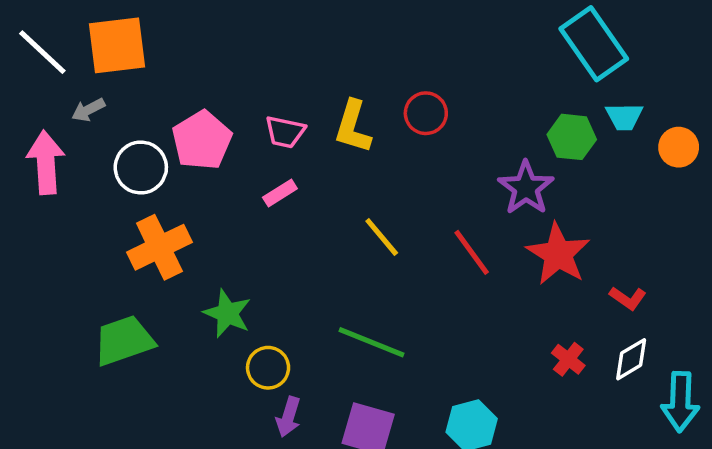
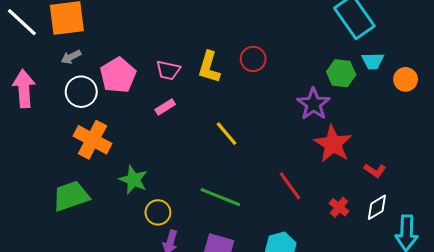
gray arrow: (88, 110) -> (71, 57), moved
orange cross: (159, 247) -> (92, 140), turned -36
red line: (472, 252) -> (290, 186), moved

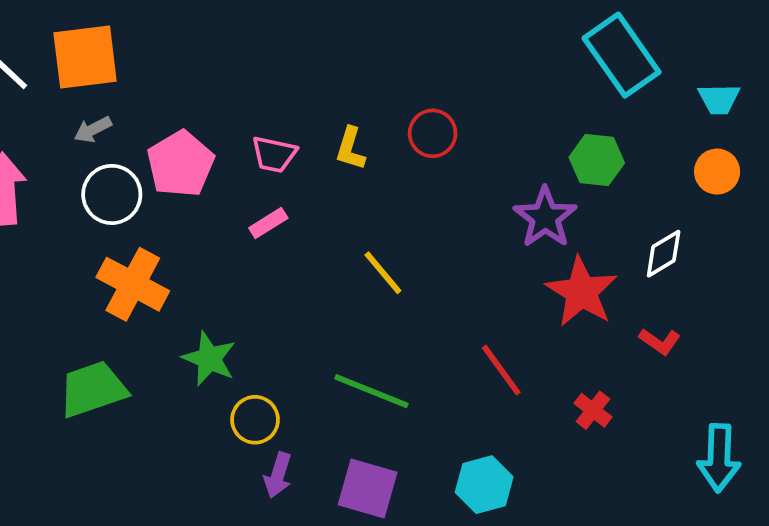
cyan trapezoid: (373, 61) -> (719, 99), moved
yellow L-shape: (209, 67) -> (350, 149), size x0.7
white diamond: (377, 207) -> (664, 254), moved

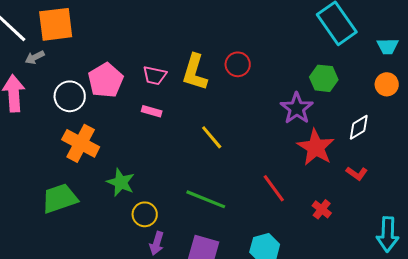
gray arrow: (93, 130) -> (35, 57), moved
yellow L-shape: (350, 149) -> (195, 72), size x1.6
pink rectangle: (268, 223) -> (152, 111), turned 48

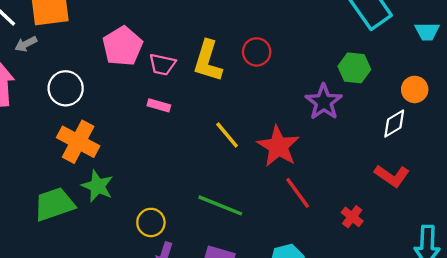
pink pentagon: (106, 80) -> (122, 46), moved
orange circle: (387, 84) -> (415, 89), moved
red star: (316, 147) -> (278, 146), moved
red L-shape: (357, 173) -> (392, 176), size x1.4
green star: (121, 182) -> (97, 186), moved

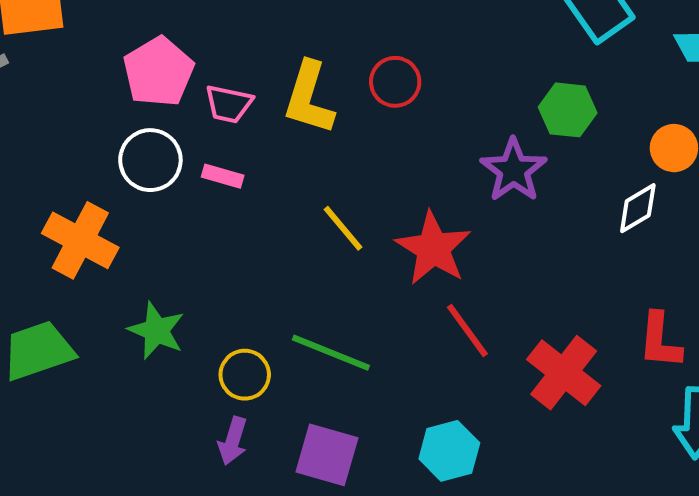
white circle: (66, 88) -> (150, 160), moved
red L-shape: (392, 176) -> (660, 341), moved, turned 60
green star: (97, 186) -> (156, 331), moved
red cross: (352, 217) -> (564, 373), size x1.8
yellow circle: (151, 222) -> (245, 375), moved

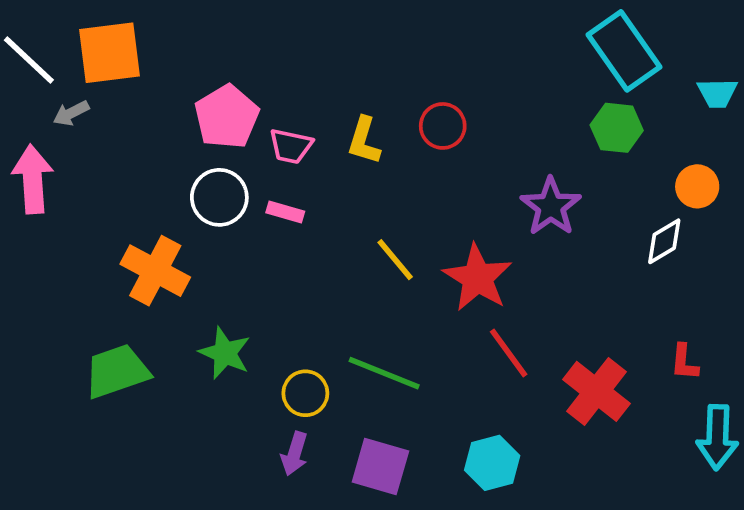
yellow L-shape: (309, 98) -> (364, 141), size x0.7
green hexagon: (568, 110) -> (617, 128), moved
red L-shape: (660, 341) -> (684, 362), size x0.7

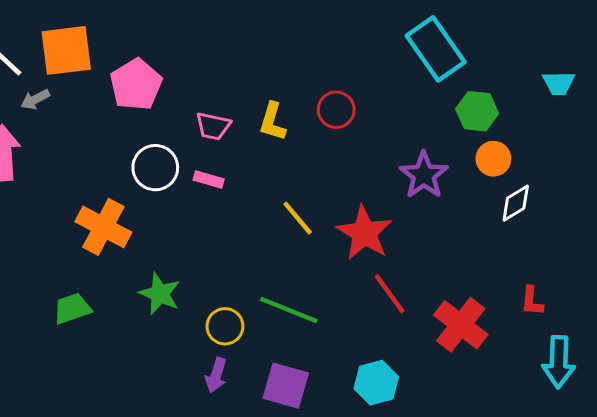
cyan rectangle: (624, 51) -> (436, 49), moved
pink pentagon: (227, 117) -> (136, 85), moved
orange circle: (697, 186) -> (493, 159), moved
green trapezoid: (117, 371) -> (72, 308), size x0.7

